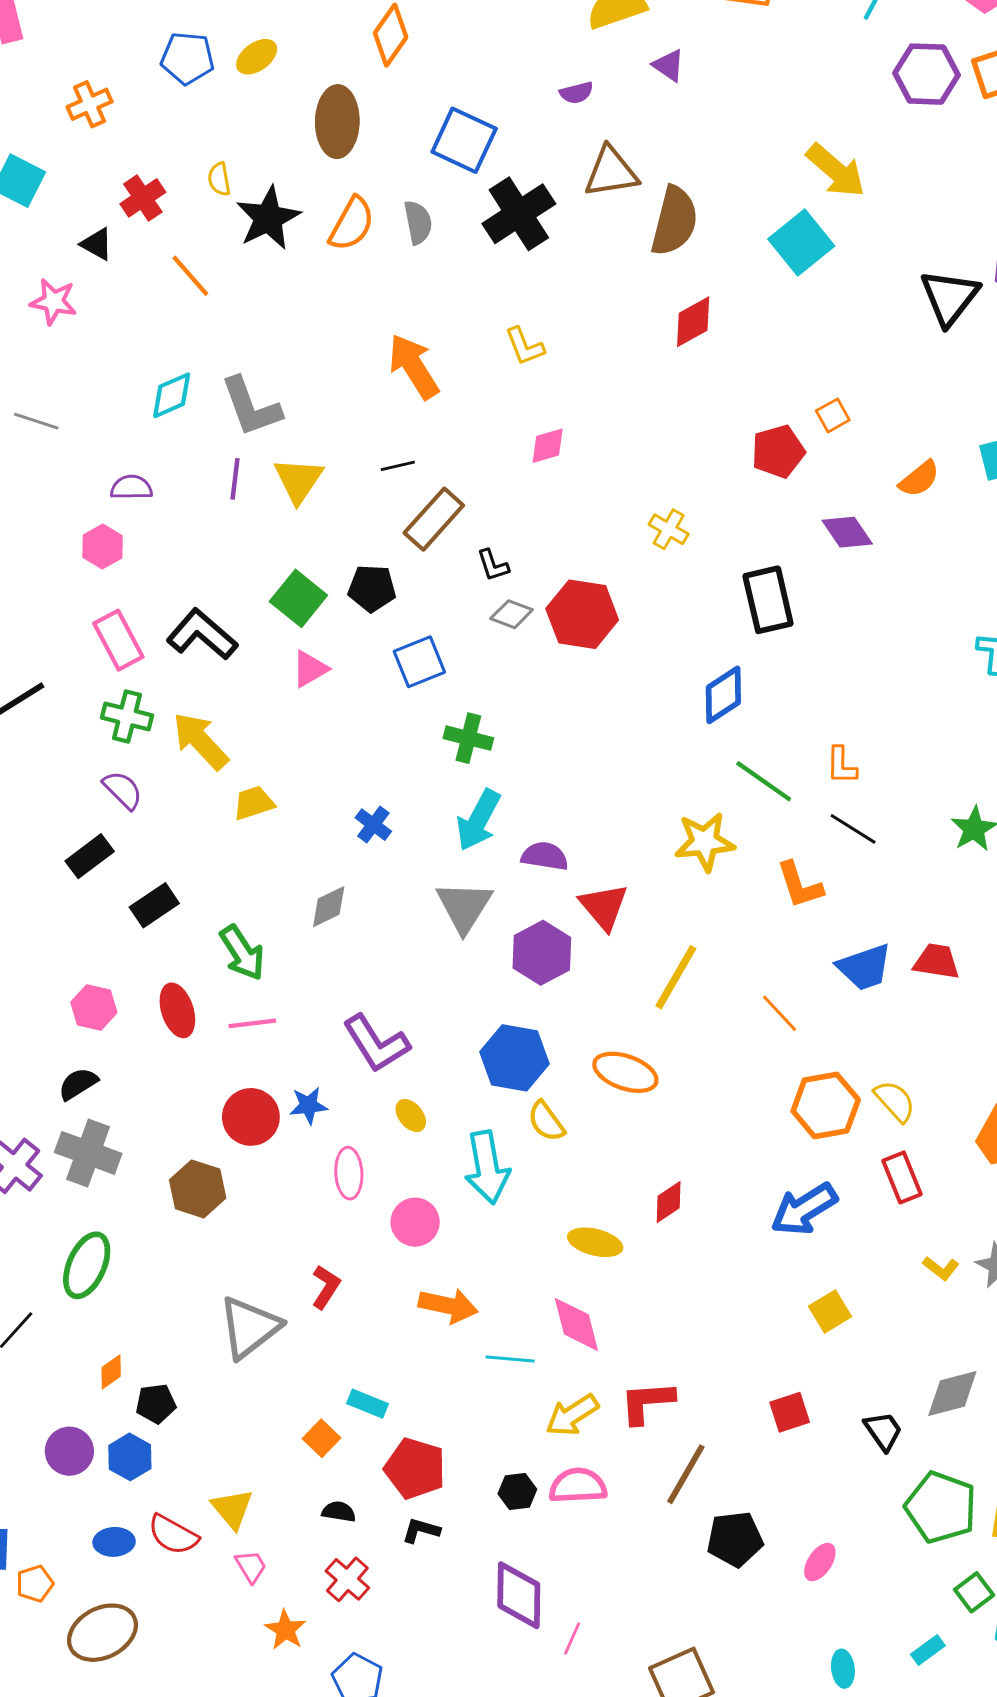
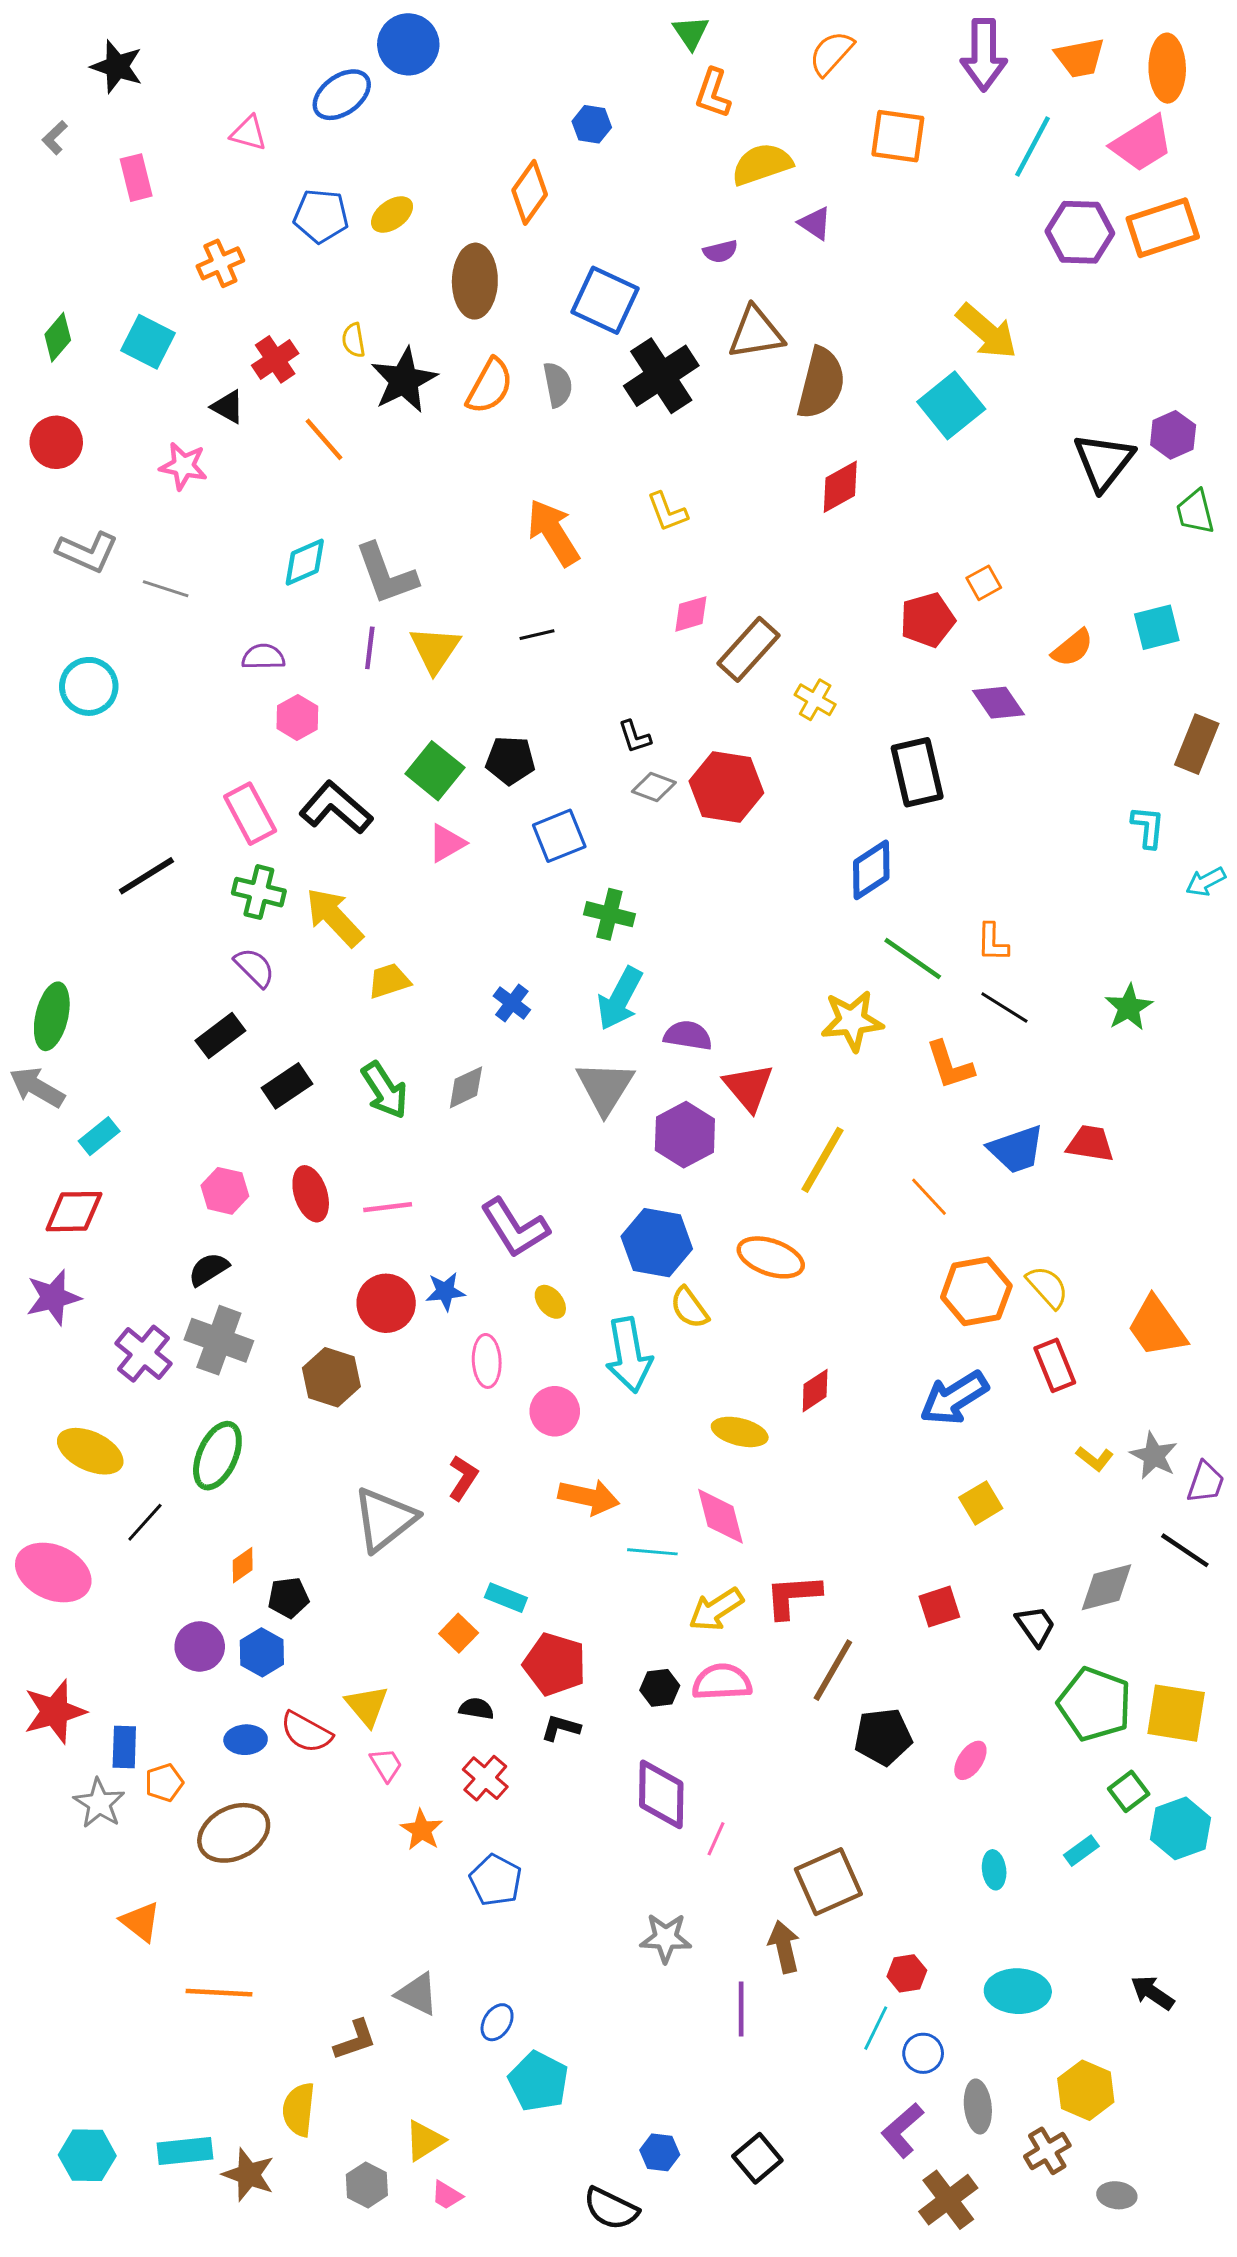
brown rectangle: (434, 519) -> (749, 649), moved
pink hexagon: (103, 547) -> (297, 717), moved
green arrow: (242, 953) -> (385, 1090), moved

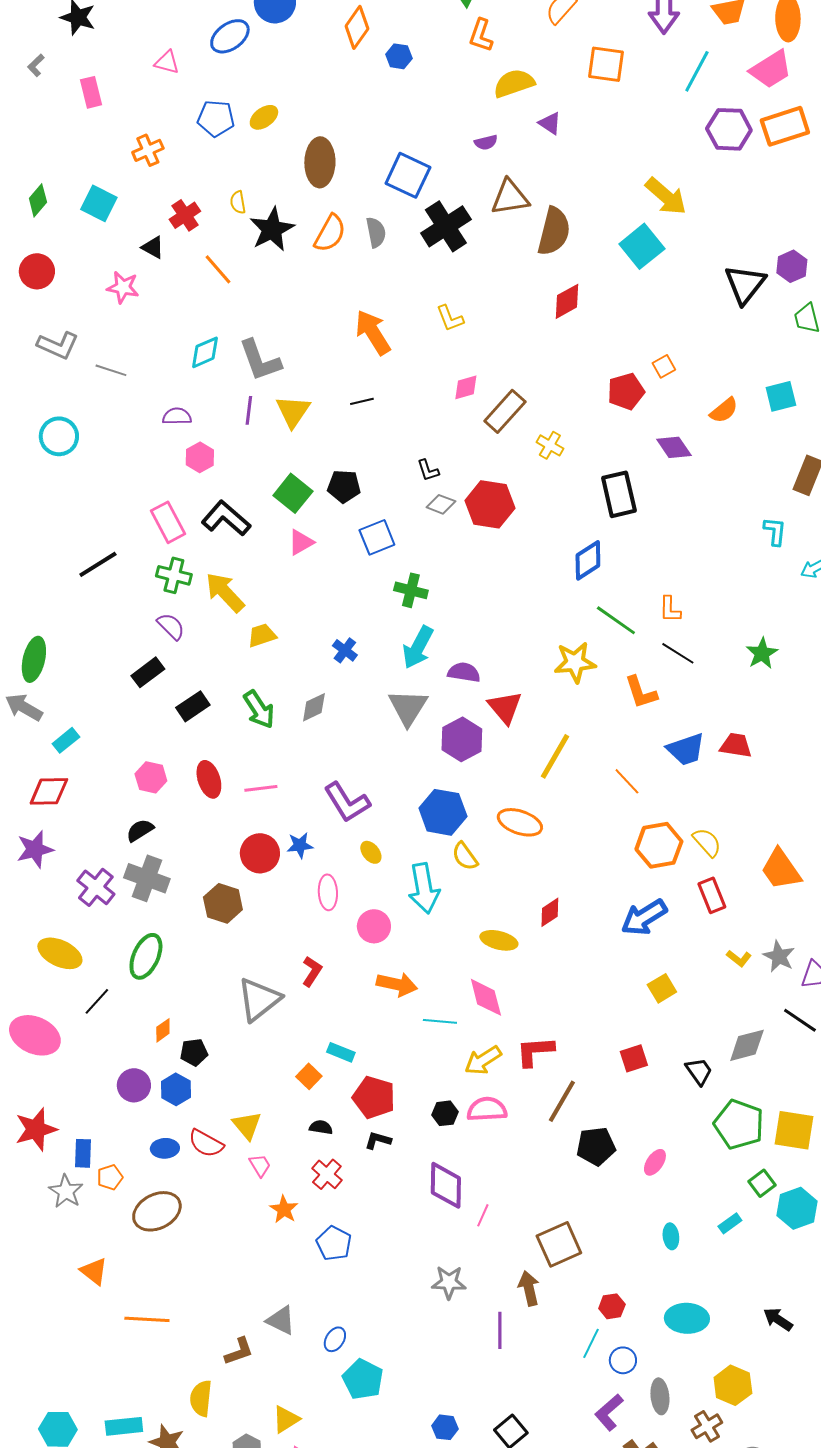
orange diamond: (530, 192) -> (357, 27), moved

